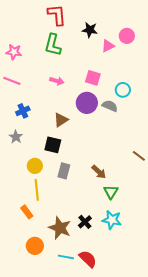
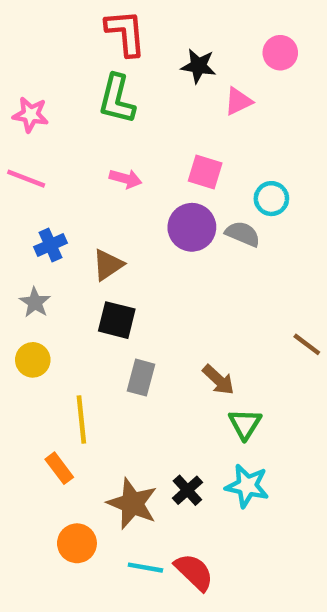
pink circle: (127, 36) -> (280, 53), moved
brown triangle: (61, 120) -> (108, 265), moved
yellow circle: (35, 166) -> (33, 360), moved

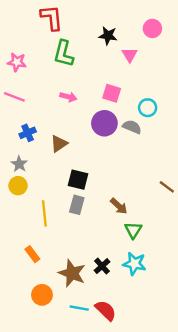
red L-shape: (126, 33) -> (52, 18), moved
pink triangle: (238, 101) -> (130, 55), turned -35
black square: (117, 320) -> (78, 180), moved
yellow circle: (33, 360) -> (18, 186), moved
yellow line: (81, 420) -> (44, 213), moved

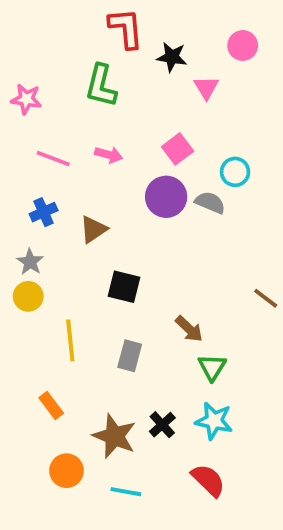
red L-shape: (52, 18) -> (126, 28), moved
pink square: (112, 93) -> (178, 149), turned 36
pink line: (14, 97) -> (53, 158), moved
gray rectangle: (77, 205) -> (130, 356), moved
red semicircle: (106, 310) -> (208, 480), moved

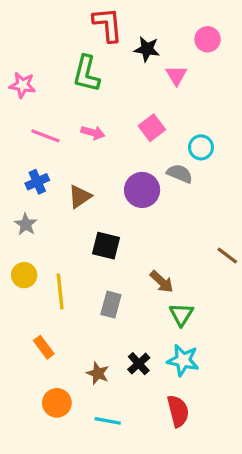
purple circle: (166, 197) -> (142, 190), moved
yellow circle: (28, 296) -> (24, 275), moved
brown star: (114, 436) -> (98, 373), size x0.6
red semicircle: (208, 480) -> (178, 411), turned 32

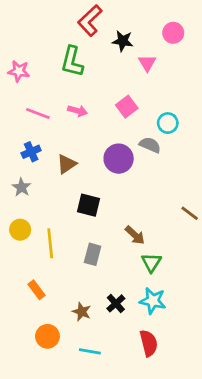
red L-shape: (108, 25) -> (90, 21), turned -128

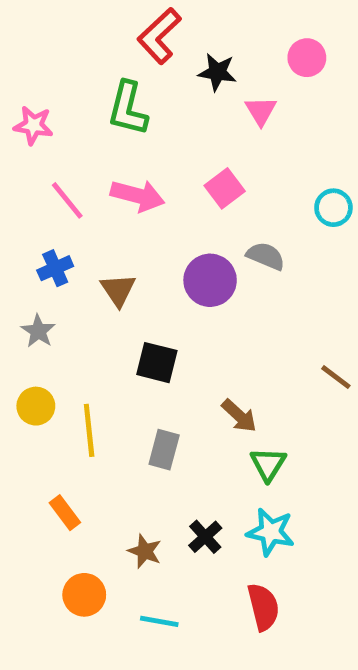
pink arrow: (78, 111) -> (137, 196), size x1.5
pink line: (38, 113) -> (67, 200), turned 30
cyan circle: (168, 123) -> (333, 208), moved
brown triangle: (67, 164) -> (118, 290), turned -30

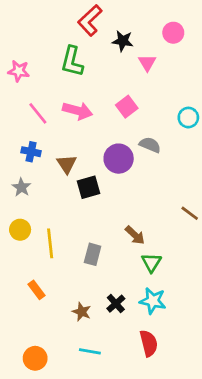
blue cross: (55, 268) -> (31, 152), turned 36
black square: (157, 363) -> (88, 187), moved, turned -30
orange circle: (84, 595) -> (35, 358), moved

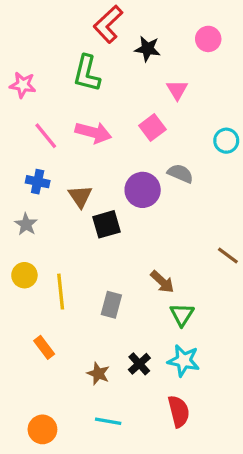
pink triangle: (147, 63) -> (177, 90), moved

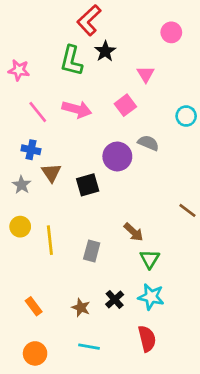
black star: (147, 49) -> (105, 51), moved, turned 30
brown triangle: (80, 196) -> (51, 173), moved
orange rectangle: (44, 347) -> (34, 306), moved

